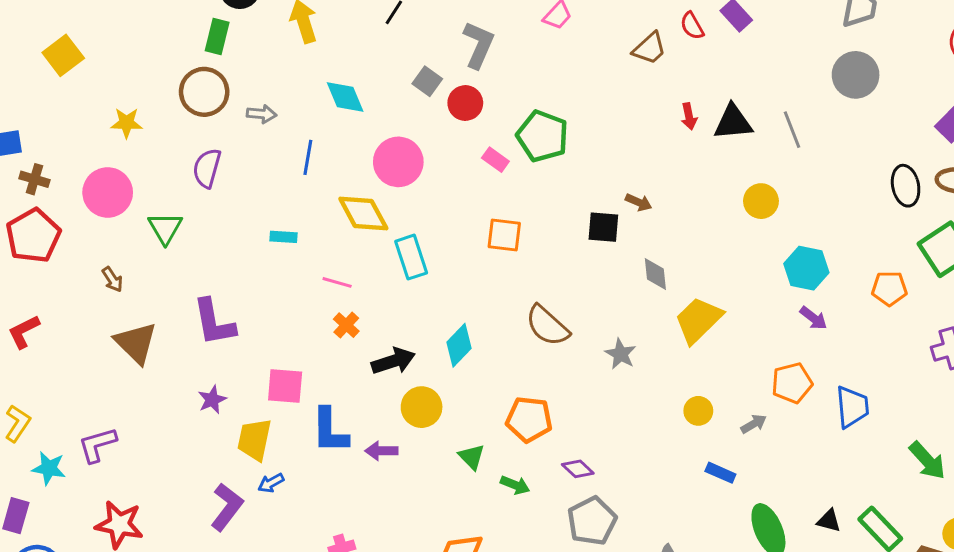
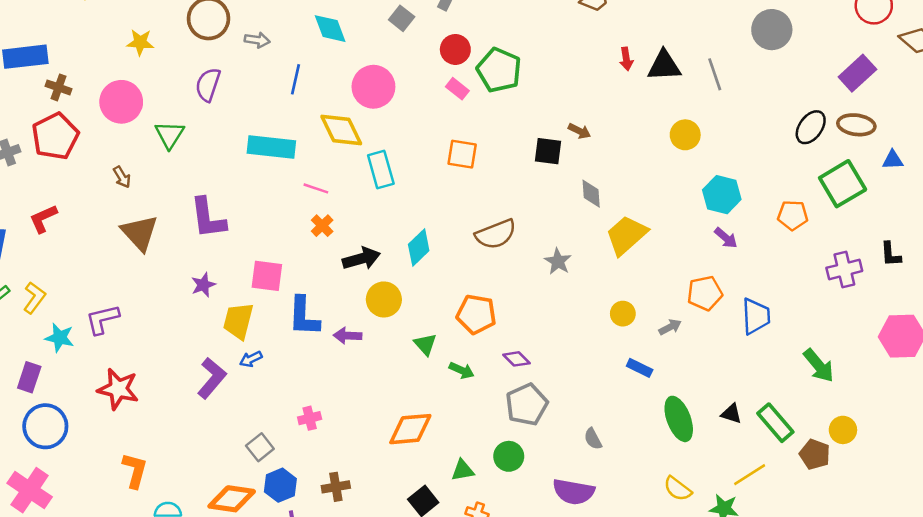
red circle: (465, 103) -> (455, 49), moved
black ellipse: (906, 186) -> (811, 127), turned 44
cyan rectangle: (284, 237) -> (271, 147), size x2.0
brown semicircle: (547, 326) -> (496, 234), turned -66

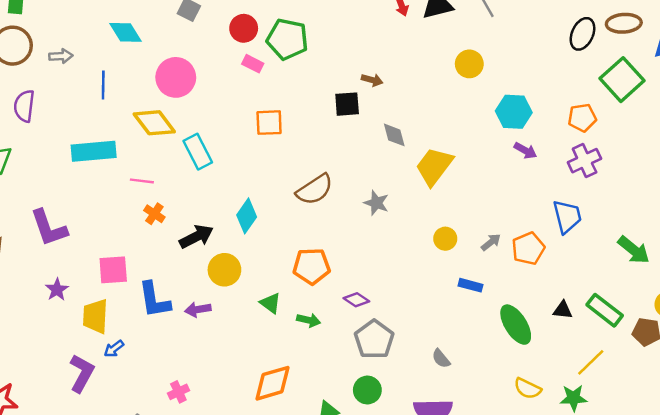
purple cross: (844, 269) -> (585, 161), moved
orange pentagon: (705, 293) -> (528, 249), moved

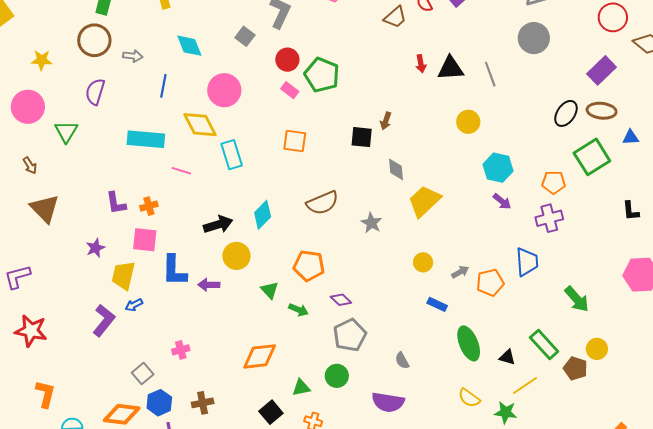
brown arrow: (372, 80) -> (386, 121), turned 84
orange cross: (154, 214) -> (149, 206), moved, turned 30
purple L-shape: (49, 228) -> (116, 203), moved, size x0.7
black triangle: (563, 310) -> (507, 357), moved

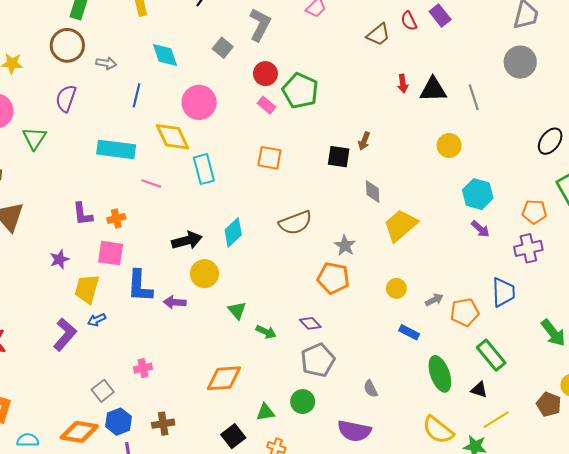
orange pentagon: (309, 266) -> (333, 278), moved
green rectangle: (544, 344) -> (491, 355), moved
yellow semicircle: (469, 398) -> (438, 430), size x1.4

